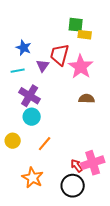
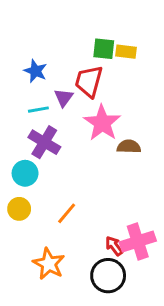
green square: (76, 25) -> (104, 49), moved
pink star: (81, 67) -> (102, 123), moved
cyan line: (18, 71) -> (38, 110), moved
cyan circle: (32, 117) -> (25, 173), moved

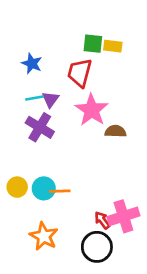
purple triangle: (64, 98) -> (50, 99), moved
cyan circle: (25, 173) -> (44, 188), moved
orange line: (67, 213) -> (60, 191), turned 48

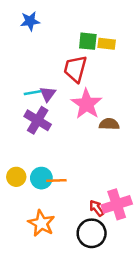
blue star: (32, 63) -> (30, 21), moved, turned -30

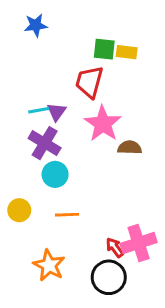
cyan circle: (41, 178) -> (55, 174), moved

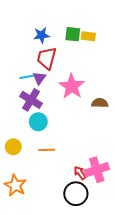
blue star: (36, 25) -> (41, 35), moved
red trapezoid: (89, 82) -> (47, 58), moved
brown semicircle: (130, 148) -> (100, 103), moved
orange star: (49, 265) -> (15, 185), moved

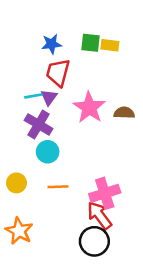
brown semicircle: (100, 103) -> (124, 113), moved
pink cross: (97, 170) -> (105, 193), moved
red arrow: (80, 173) -> (100, 215), size x1.6

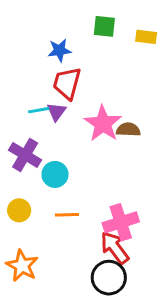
green square: (90, 43) -> (104, 26), moved
yellow rectangle: (110, 45) -> (146, 37), moved
brown semicircle: (124, 113) -> (128, 130), moved
purple cross: (39, 124) -> (25, 155), moved

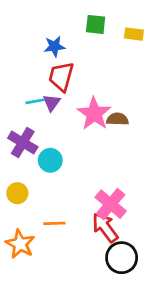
orange line: (67, 215) -> (54, 223), moved
pink cross: (121, 222) -> (111, 204), turned -32
black circle: (109, 278) -> (122, 258), moved

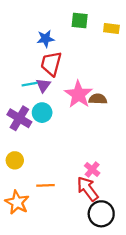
cyan circle: (50, 160) -> (42, 113), moved
pink cross: (111, 204) -> (92, 169), size x0.6

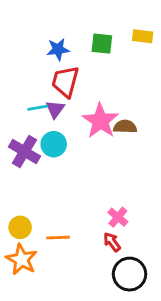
green square: (80, 20) -> (102, 44), moved
yellow circle: (15, 160) -> (20, 227), moved
red arrow: (88, 189) -> (112, 242), size x0.6

